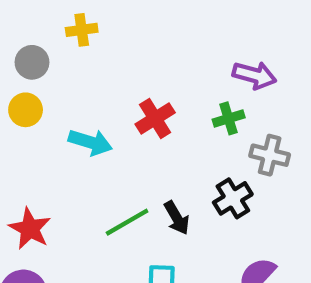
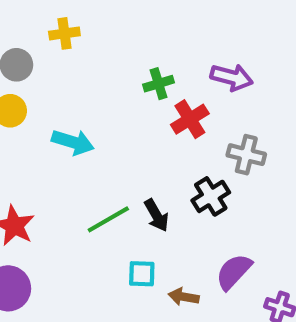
red cross: (155, 118) -> (190, 119), moved
green cross: (229, 118) -> (159, 84), moved

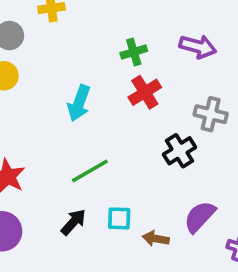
red cross: (190, 119) -> (145, 92), moved
cyan arrow: (73, 142) -> (79, 103), moved, turned 93
black arrow: (156, 215) -> (73, 222), moved, turned -108

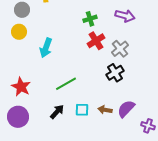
cyan arrow: (79, 103) -> (46, 48), moved
gray cross: (211, 114) -> (120, 49), moved, turned 36
brown arrow: (156, 239) -> (105, 110), moved

